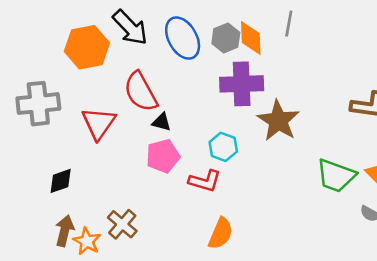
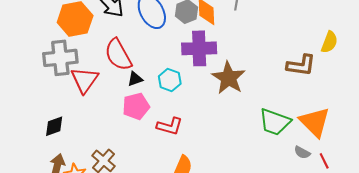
gray cross: (38, 104) -> (60, 58), moved
black triangle: (162, 122) -> (135, 79), turned -35
cyan hexagon: (223, 147) -> (170, 80), moved

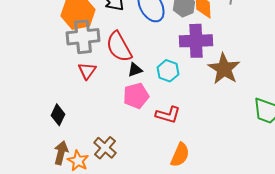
gray cross: (60, 58) -> (83, 37), moved
red triangle: (85, 80) -> (87, 71), size x0.7
black diamond: (54, 126) -> (58, 115), turned -45

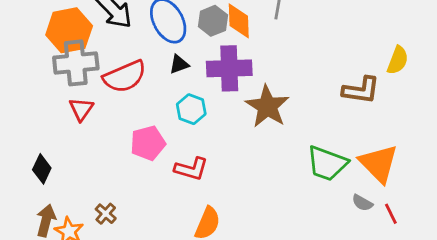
red semicircle: (119, 47) -> (125, 77), turned -84
black triangle: (135, 70) -> (179, 64), moved
brown cross: (105, 148) -> (106, 214), size x0.7

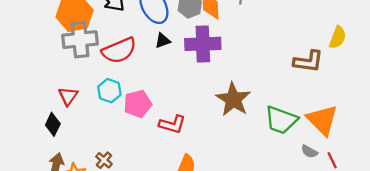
brown star: (267, 106) -> (233, 99), moved
red triangle: (81, 109) -> (68, 96), moved
cyan hexagon: (191, 109) -> (109, 91), moved

